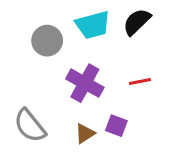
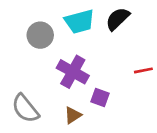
red line: (140, 82) -> (143, 70), moved
purple square: (116, 126) -> (100, 98), moved

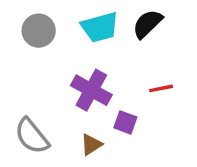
gray circle: (40, 35) -> (39, 31), moved
red line: (143, 70) -> (161, 88), moved

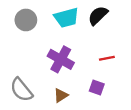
purple square: (125, 122) -> (97, 88), moved

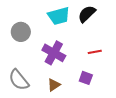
gray circle: (26, 20) -> (21, 32), moved

